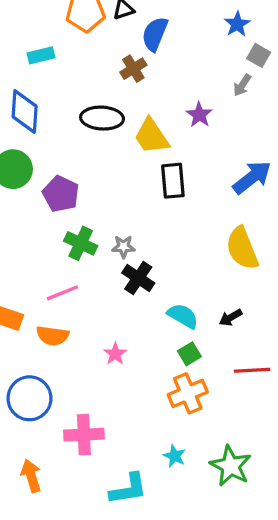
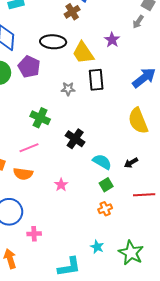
purple pentagon: (61, 194) -> (29, 67), moved
gray star: (123, 247) -> (68, 89), moved
orange cross: (188, 393) -> (105, 209), size x0.6
pink cross: (84, 435) -> (34, 234), moved, size x0.6

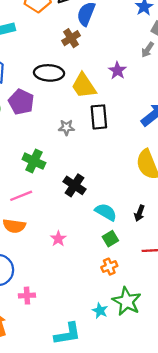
black arrow: (131, 163) -> (139, 213), turned -40
green star: (131, 253) -> (127, 301), moved

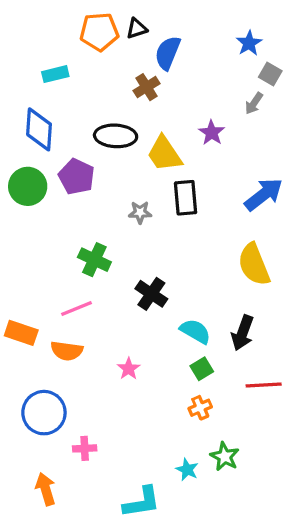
black arrow: (139, 213) -> (243, 333), size x1.5
green star: (127, 301) -> (225, 457), size x0.7

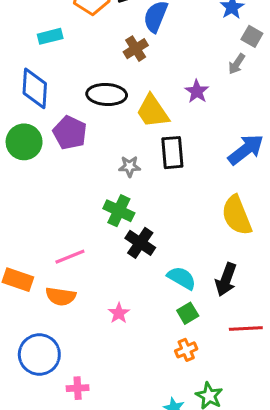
green cross: (94, 260) -> (119, 211), moved

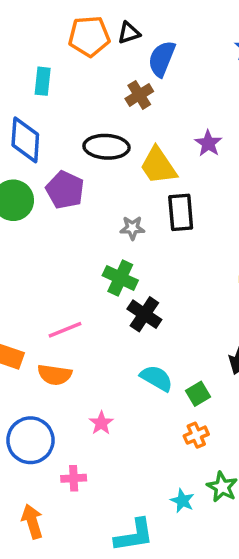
cyan rectangle: (50, 36) -> (43, 81), turned -70
cyan semicircle: (182, 278) -> (157, 378), moved
pink star: (119, 313) -> (101, 423), moved

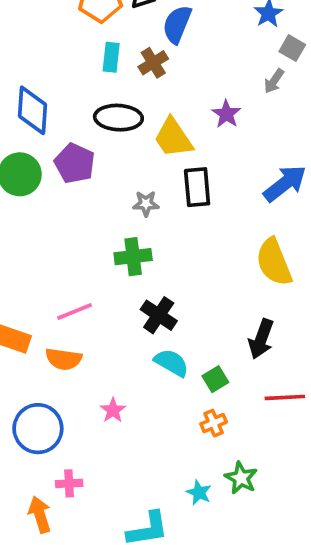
cyan rectangle: (43, 81) -> (111, 57), moved
green cross: (120, 278) -> (133, 257), turned -32
black cross: (144, 314) -> (159, 315), moved
pink cross: (74, 478) -> (69, 483), moved

